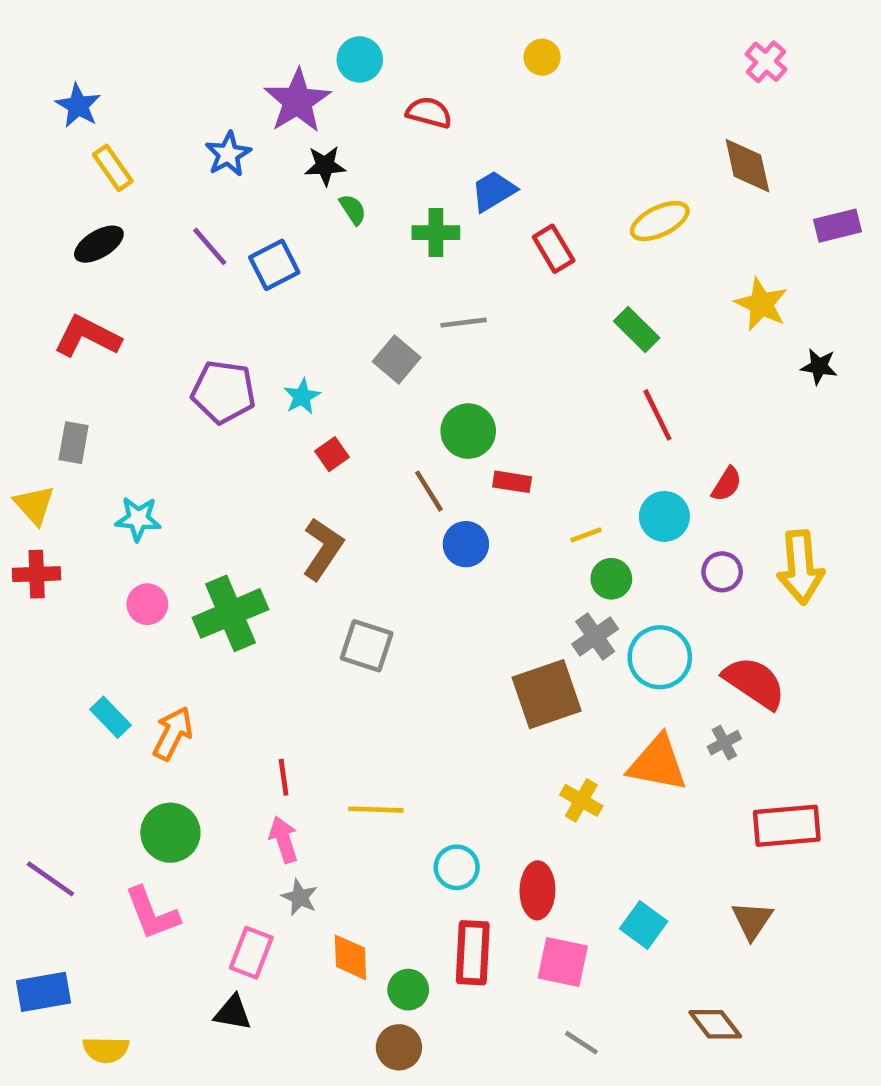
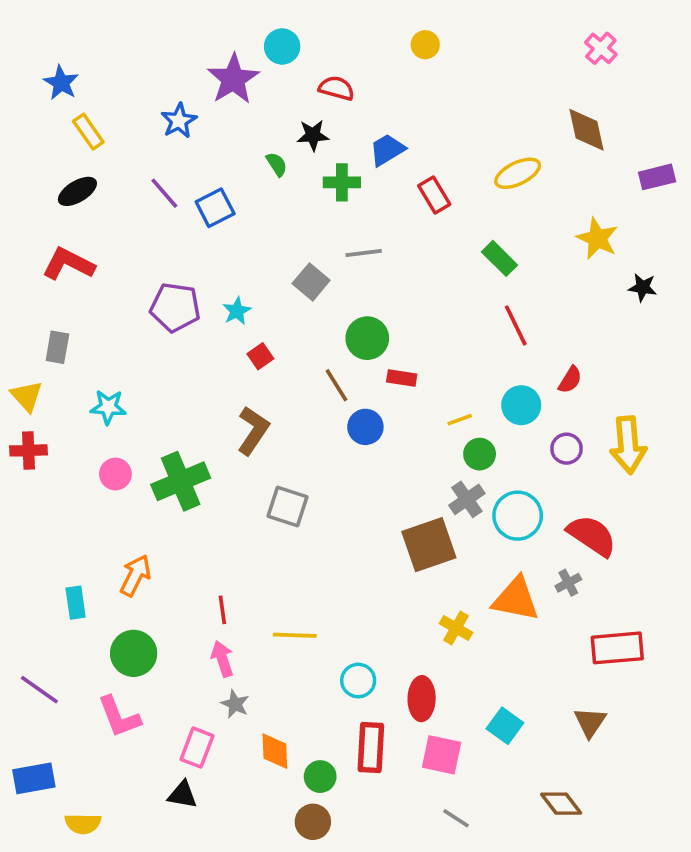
black star: (325, 166) -> (313, 135), moved
cyan rectangle: (110, 717) -> (76, 603), moved, turned 36

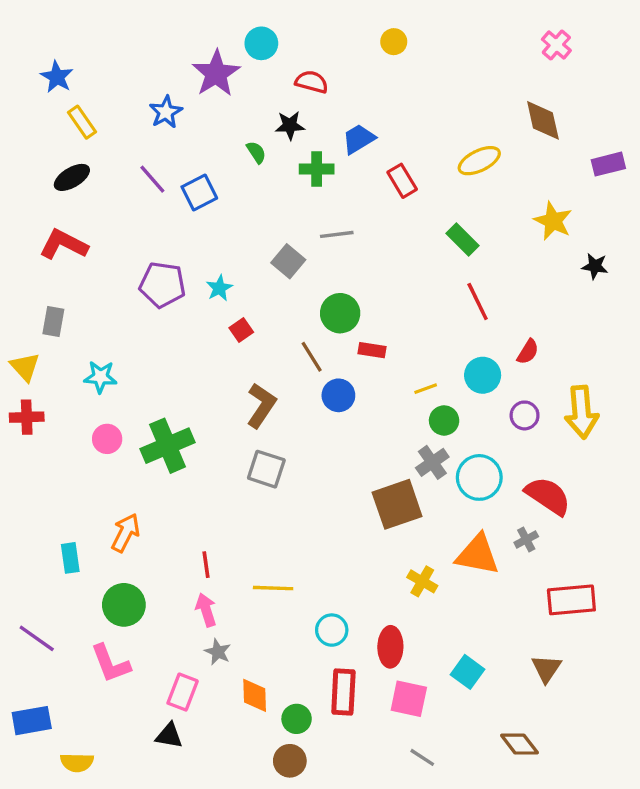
brown L-shape: (253, 431) -> (261, 405), moved

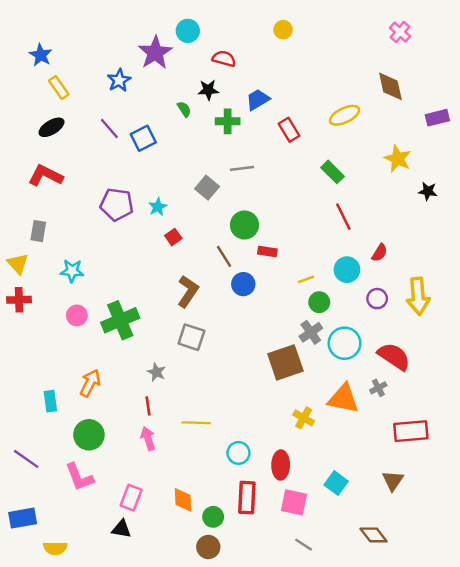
gray star: (218, 652) -> (156, 372), moved

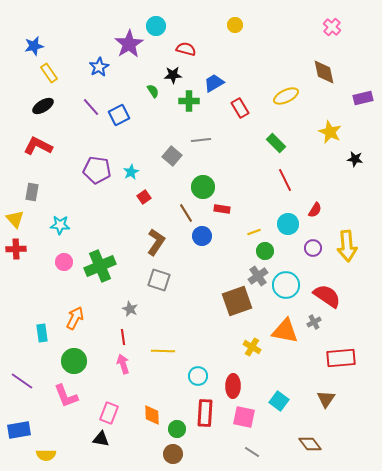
blue star: (41, 55) -> (34, 46), turned 30

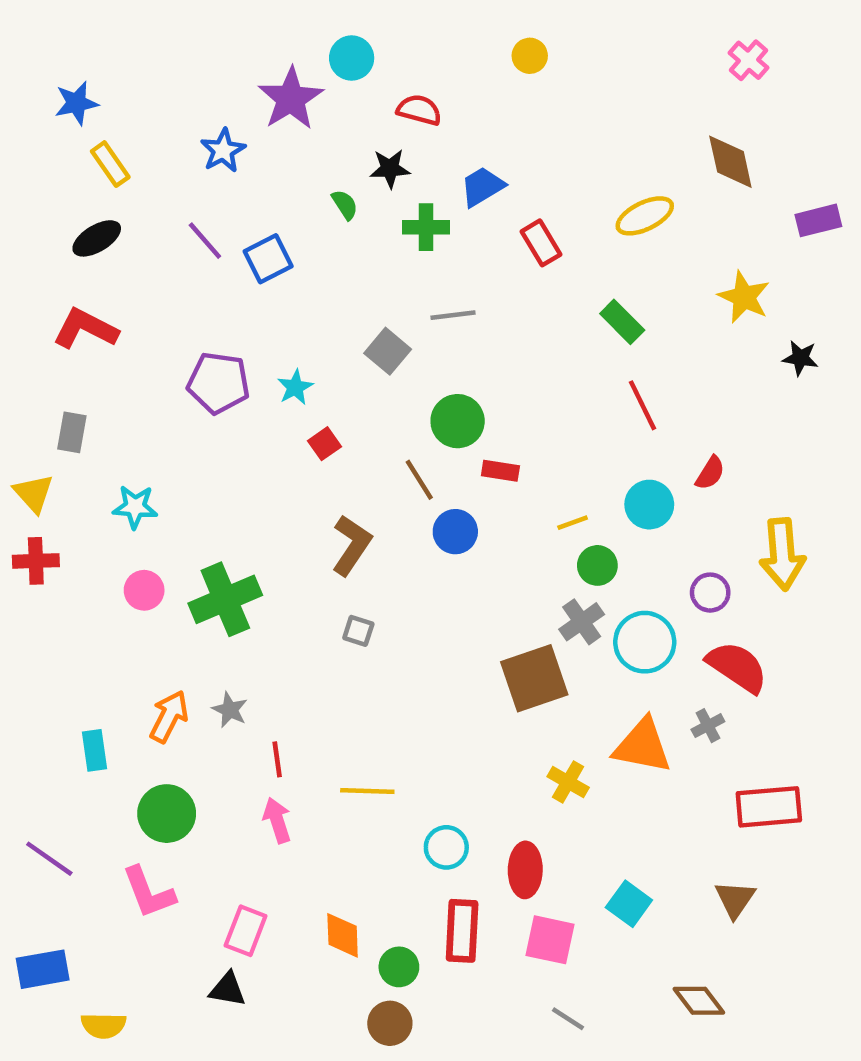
purple circle: (313, 248) -> (710, 593), moved
gray square: (159, 280) -> (358, 631), size x0.6
gray star: (130, 309) -> (230, 710), moved

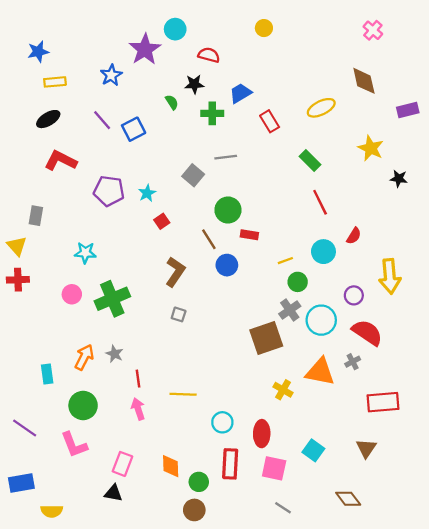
yellow rectangle: (110, 164) -> (55, 82), turned -60
red L-shape: (85, 329) -> (61, 161), moved
cyan star: (135, 507) -> (85, 253), moved

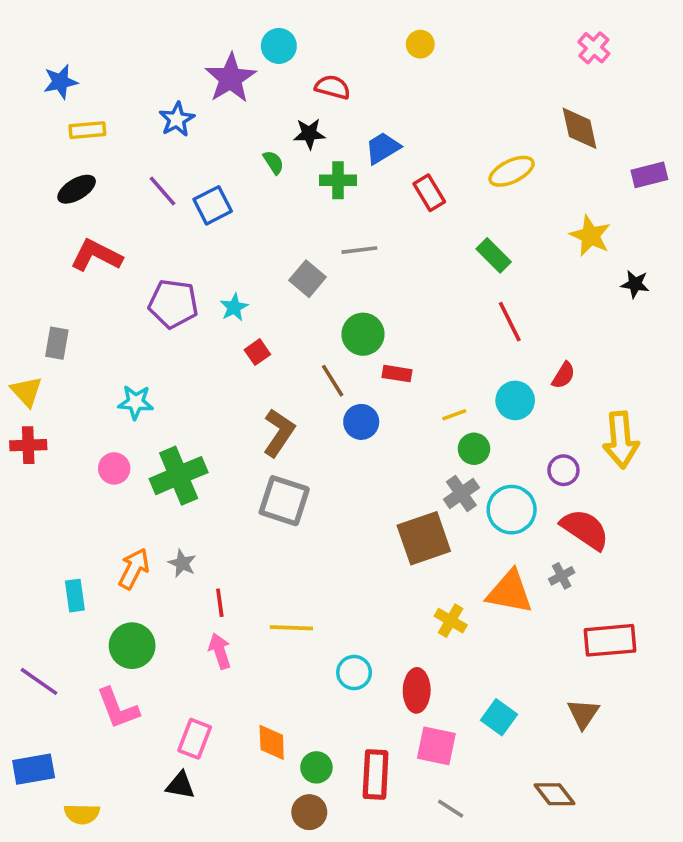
gray square: (179, 314) -> (284, 501), size x2.0
red rectangle: (230, 464) -> (376, 775), moved

